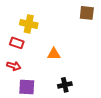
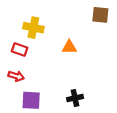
orange triangle: (54, 54) -> (69, 47), moved

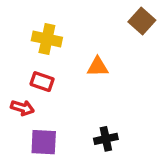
brown square: (100, 15) -> (142, 21), turned 36
red rectangle: (20, 50) -> (42, 82), moved

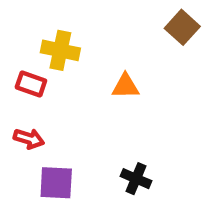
red rectangle: (42, 82) -> (31, 84), moved
black cross: (106, 139) -> (136, 179), turned 35

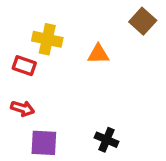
orange triangle: (126, 86) -> (98, 54), moved

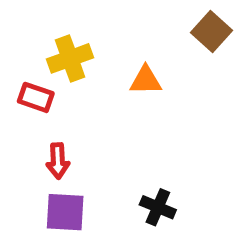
yellow cross: (47, 39) -> (70, 58), turned -32
red arrow: (23, 108) -> (58, 161), moved, turned 70

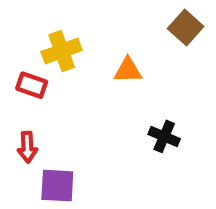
red arrow: (58, 161) -> (27, 147), moved
black cross: (158, 207) -> (164, 136), moved

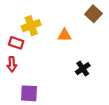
black cross: (164, 136) -> (83, 69), turned 32
red arrow: (27, 147) -> (12, 64), moved

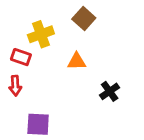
brown square: (93, 14) -> (84, 18), moved
orange triangle: (64, 35) -> (77, 61), moved

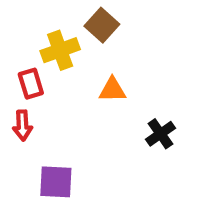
brown square: (84, 18) -> (102, 25), moved
red rectangle: (21, 57) -> (31, 84), turned 54

